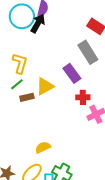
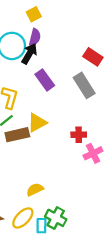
purple rectangle: (72, 73) -> (45, 80), moved
brown rectangle: (27, 97) -> (17, 135), size x1.5

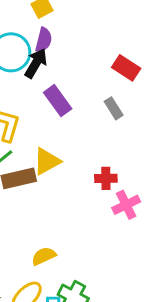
gray rectangle: (84, 85) -> (114, 108), size x0.6

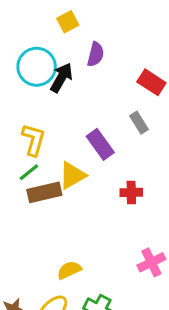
purple semicircle: (44, 40) -> (96, 54), moved
purple rectangle: (58, 101) -> (100, 144), moved
pink cross: (126, 205) -> (151, 262), moved

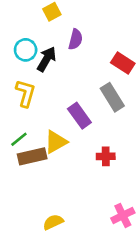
cyan circle: (37, 67) -> (26, 50), size x0.7
gray rectangle: (139, 123) -> (112, 97), size x1.5
yellow L-shape: (33, 140) -> (26, 93), moved

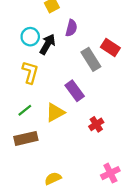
gray rectangle: (112, 97) -> (91, 59), moved
brown rectangle: (32, 156) -> (26, 138), moved
red cross: (106, 156) -> (96, 124), turned -32

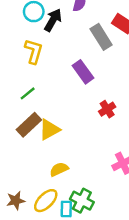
yellow triangle: (55, 112) -> (49, 130), moved
brown rectangle: (26, 138) -> (29, 125), turned -30

